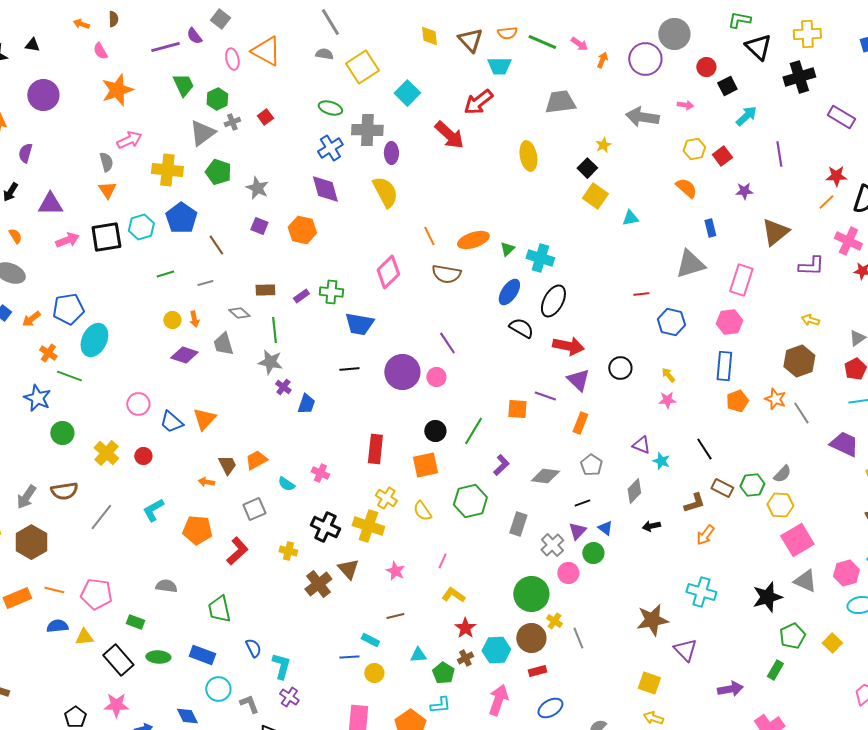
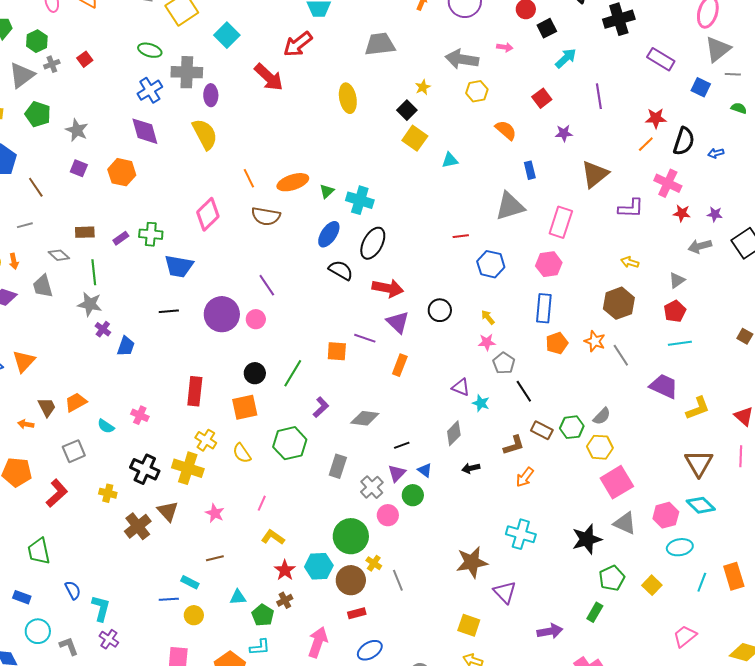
yellow hexagon: (694, 149) -> (477, 91), moved
gray pentagon: (591, 465) -> (504, 363), moved
cyan hexagon: (496, 650) -> (319, 566), moved
blue rectangle: (202, 655) -> (22, 597), size x0.7

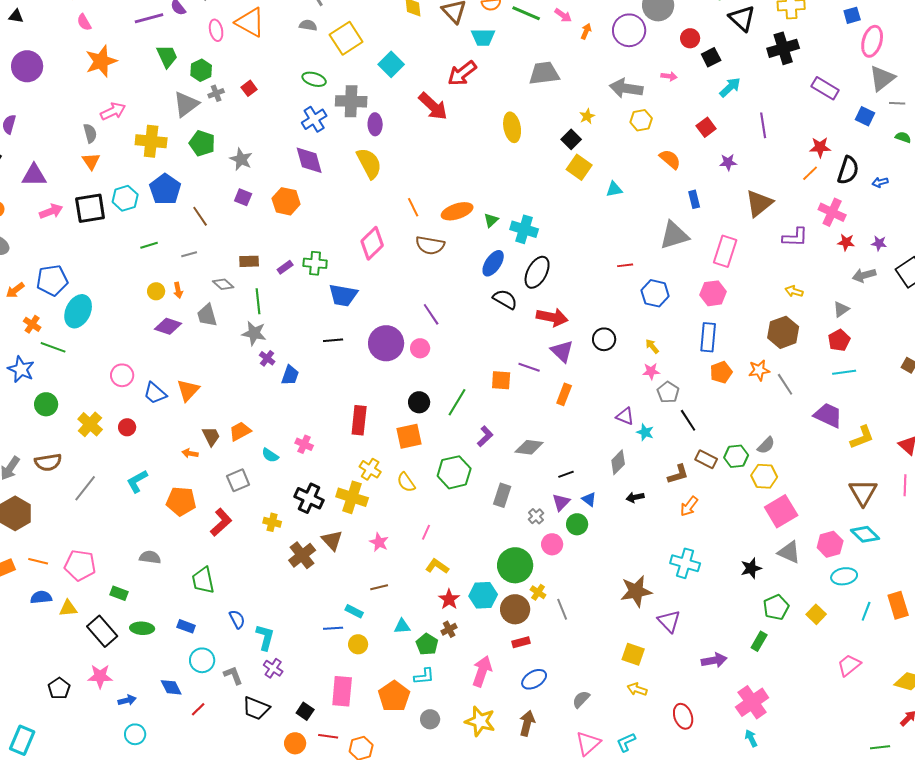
orange star: (595, 341) -> (759, 370), turned -30
gray cross: (372, 487) -> (536, 516), size x0.7
black star: (587, 539) -> (751, 568), size x0.7

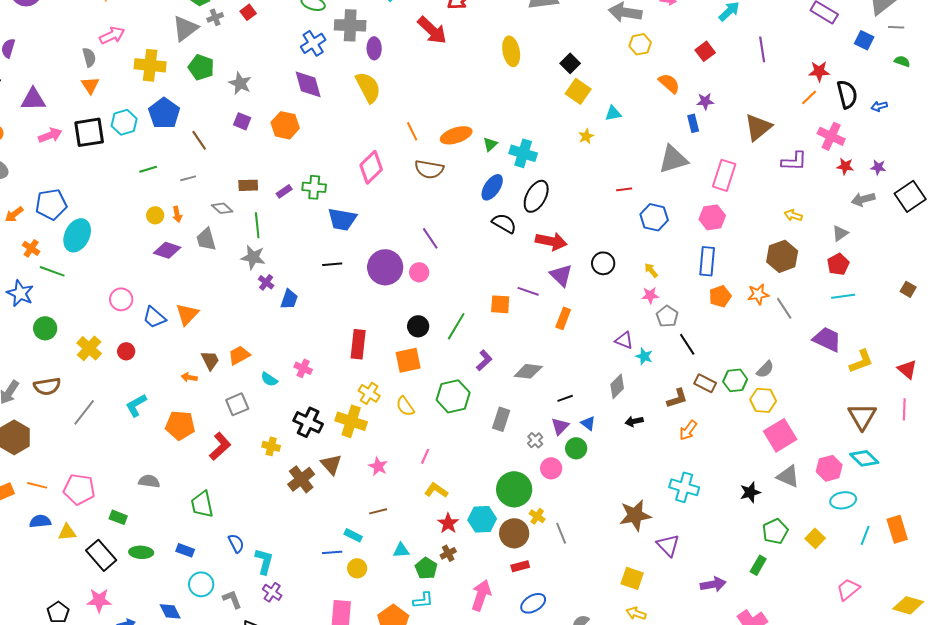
yellow star: (587, 116) -> (586, 136), moved
purple star: (728, 162) -> (705, 101), moved
black semicircle: (848, 170) -> (847, 94), turned -32

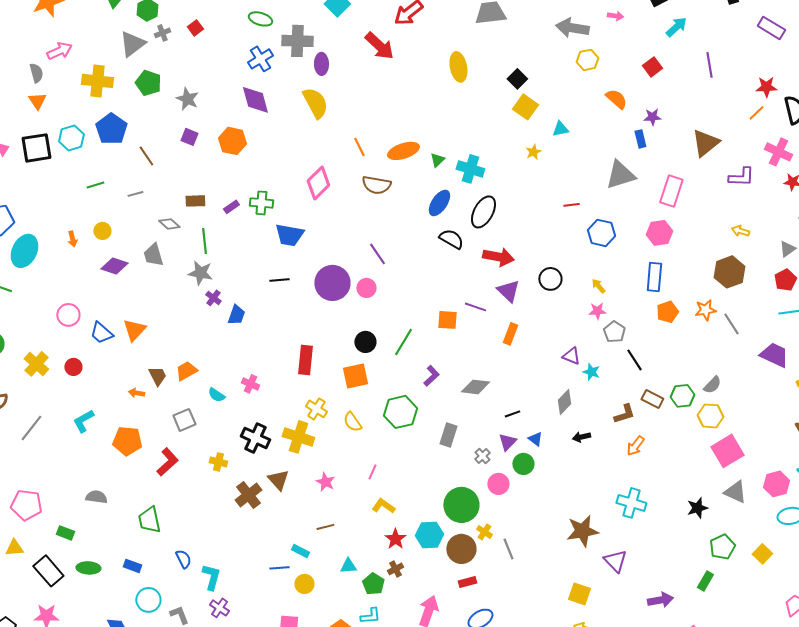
orange arrow: (177, 214) -> (72, 239), moved

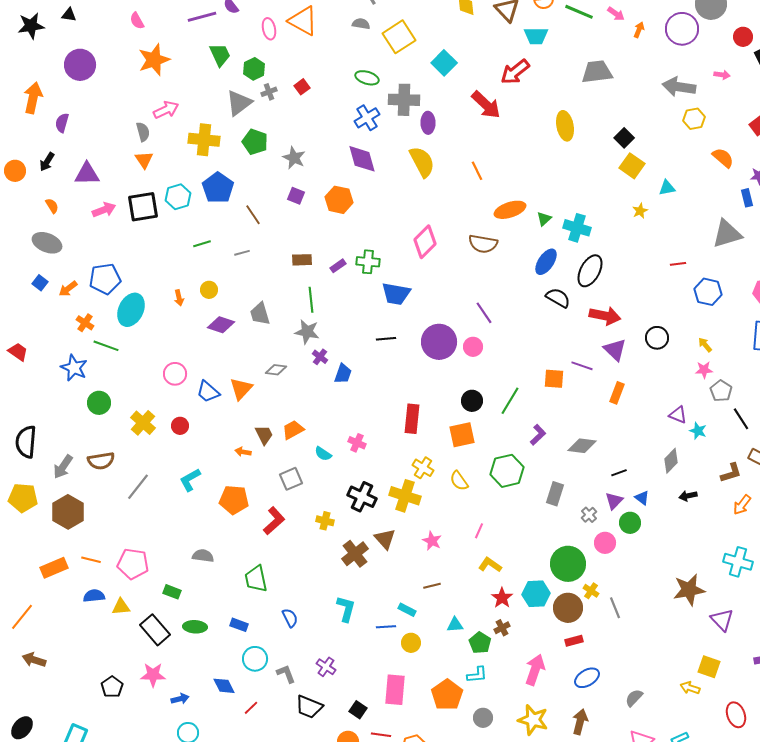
orange line: (359, 147) -> (477, 171), moved
gray diamond: (169, 224) -> (276, 370), moved, turned -35
cyan L-shape: (211, 577) -> (346, 609), moved
yellow square: (579, 594) -> (709, 667), moved

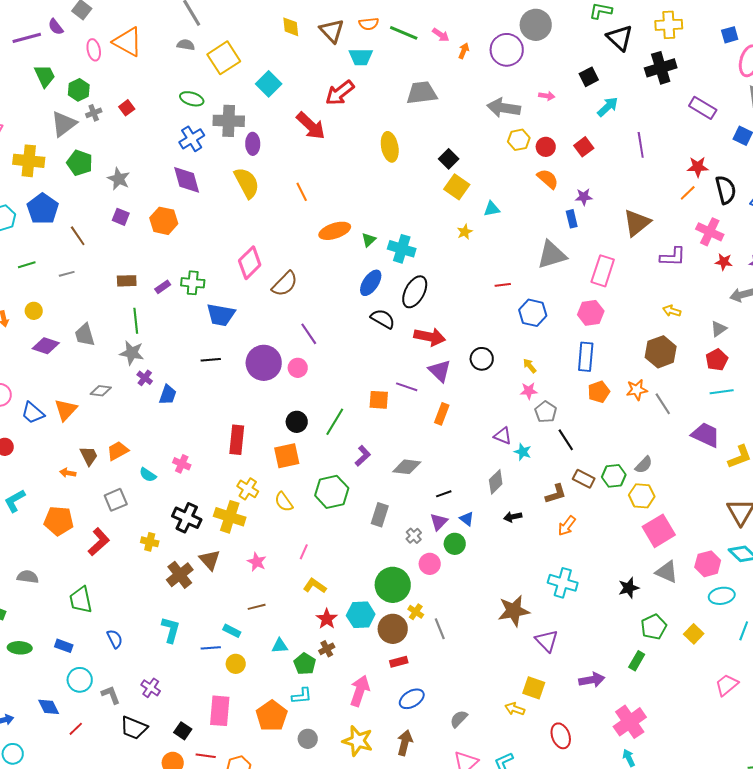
red circle: (743, 37) -> (546, 147), moved
brown semicircle: (483, 244) -> (285, 284), moved, turned -56

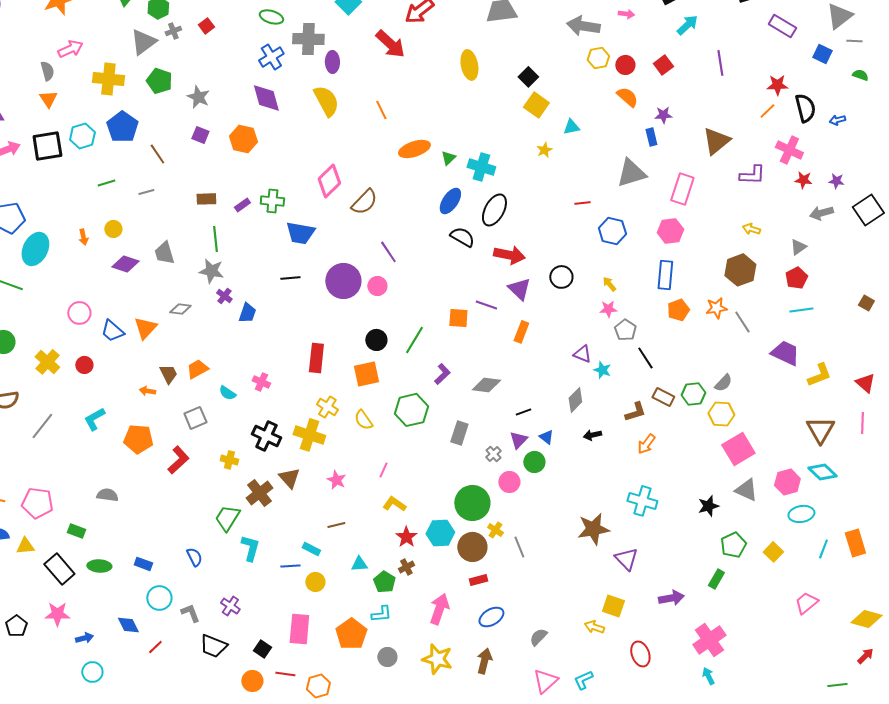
green trapezoid: (81, 600) -> (227, 518), moved, turned 44

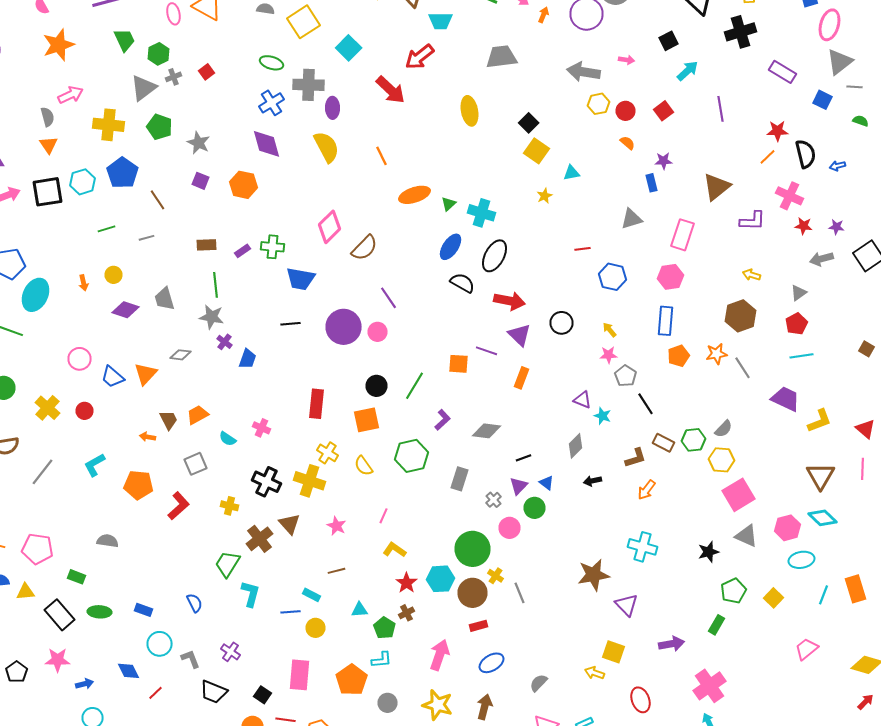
orange semicircle: (627, 97) -> (628, 143), size x0.7
gray triangle: (631, 173) -> (632, 219), size x0.7

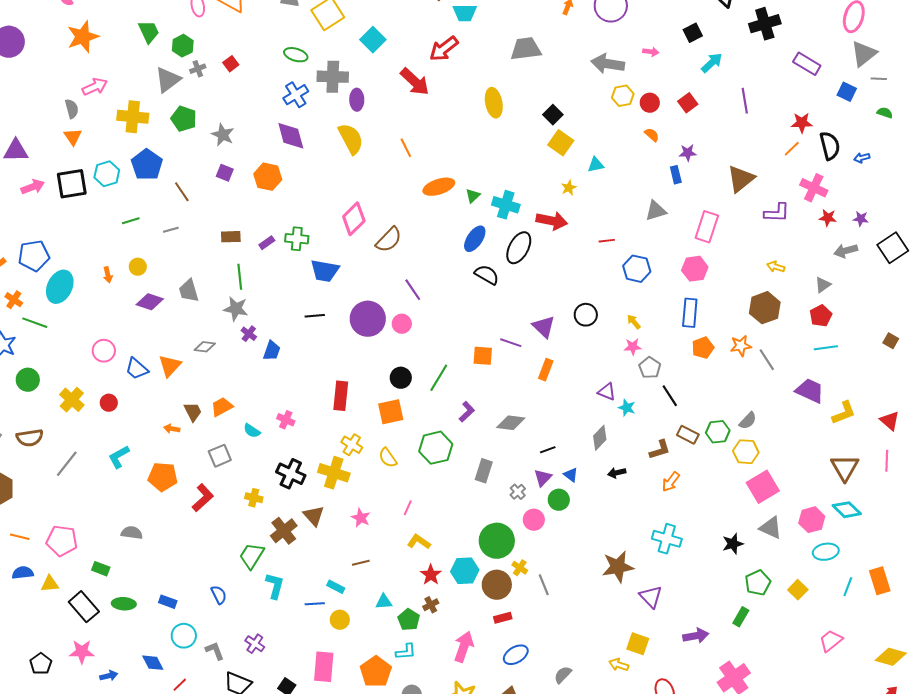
red arrow: (510, 301) -> (552, 221), moved

